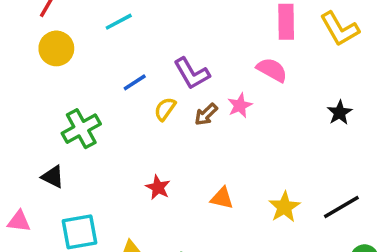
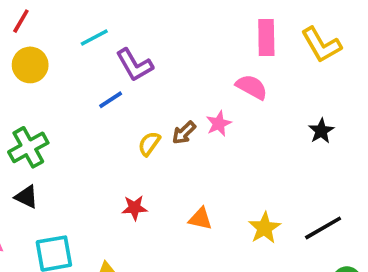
purple L-shape: (192, 73) -> (134, 65), moved
yellow semicircle: (165, 109) -> (149, 144), moved
green cross: (81, 129) -> (28, 147), moved
red star: (158, 187) -> (134, 208), turned -30

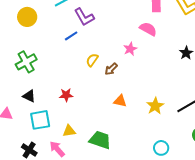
brown arrow: (184, 133) -> (111, 69), moved
black triangle: (26, 197) -> (29, 96), moved
red star: (134, 208) -> (66, 95), moved

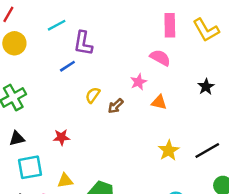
purple L-shape: (84, 17) -> (83, 43), turned 40
black triangle: (29, 96) -> (17, 138), turned -40
orange triangle: (120, 101) -> (159, 102), moved

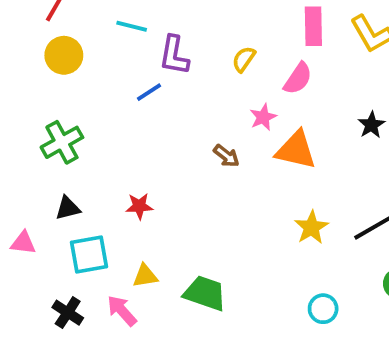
cyan line: (57, 25) -> (132, 26), turned 42
pink semicircle: (160, 58) -> (298, 78), turned 95
yellow semicircle: (93, 95) -> (244, 59), moved
orange triangle: (159, 102) -> (296, 150), size x1.6
brown arrow: (116, 106) -> (226, 156), turned -98

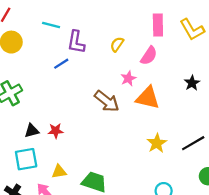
brown arrow: (226, 156) -> (107, 101), size x1.6
black triangle: (68, 208) -> (32, 131), moved

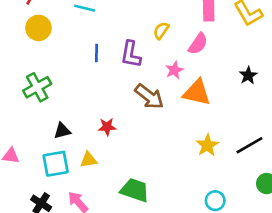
purple L-shape: (76, 42) -> (131, 54), moved
blue line: (61, 64) -> (97, 53), turned -56
red star: (56, 131) -> (107, 127), moved
yellow triangle: (59, 172) -> (89, 160), moved

